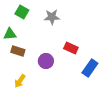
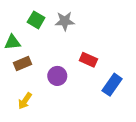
green square: (22, 12) -> (36, 20), moved
brown rectangle: (18, 51) -> (22, 63), turned -40

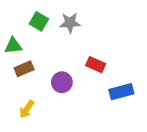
blue rectangle: (112, 85) -> (121, 92), turned 40

